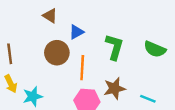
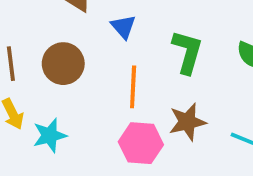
blue triangle: (76, 32) -> (123, 27), turned -42
brown circle: (57, 53) -> (63, 64), moved

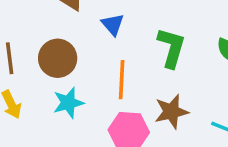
cyan star: (50, 135) -> (68, 103), moved

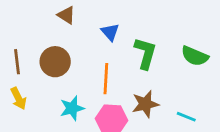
blue triangle: (113, 24) -> (110, 32), moved
cyan star: (68, 103) -> (72, 108), moved

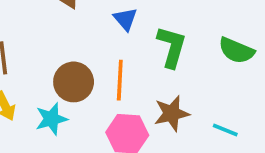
brown circle: (55, 62) -> (74, 82), moved
cyan star: (72, 108) -> (51, 119), moved

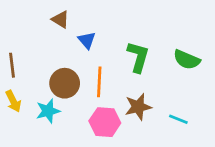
blue triangle: (125, 19) -> (87, 40), moved

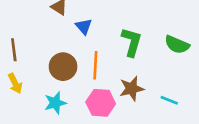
cyan star: (48, 111) -> (55, 103), moved

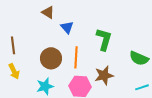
green semicircle: (177, 45) -> (139, 58), moved
cyan line: (169, 100) -> (142, 87), moved, turned -40

